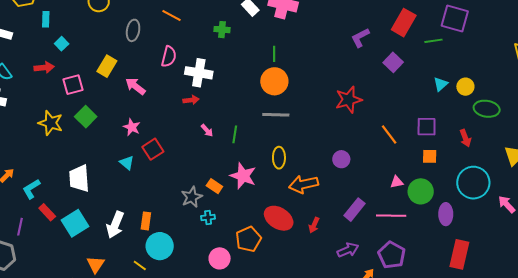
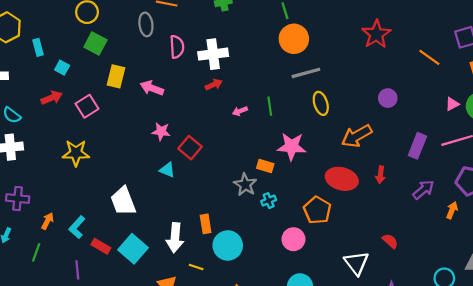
gray ellipse: (133, 30) -> (146, 24), moved
green square: (86, 117) -> (95, 44), moved
pink arrow: (207, 130) -> (240, 111), turned 128
yellow ellipse: (279, 158) -> (321, 103), moved
yellow line: (140, 266) -> (196, 267), moved

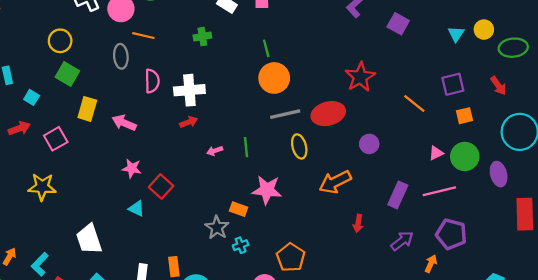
red ellipse: (342, 179) -> (328, 114), moved, turned -32

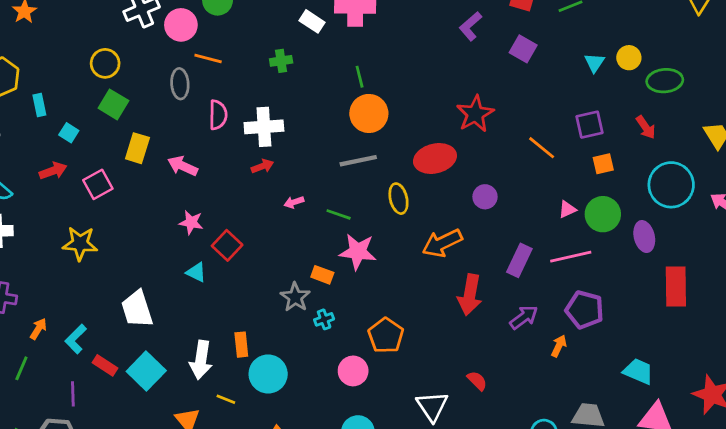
gray line: (285, 114) -> (358, 161), moved
green line: (246, 147) -> (339, 214), moved, turned -66
red arrow: (358, 223) -> (470, 295), size x1.8

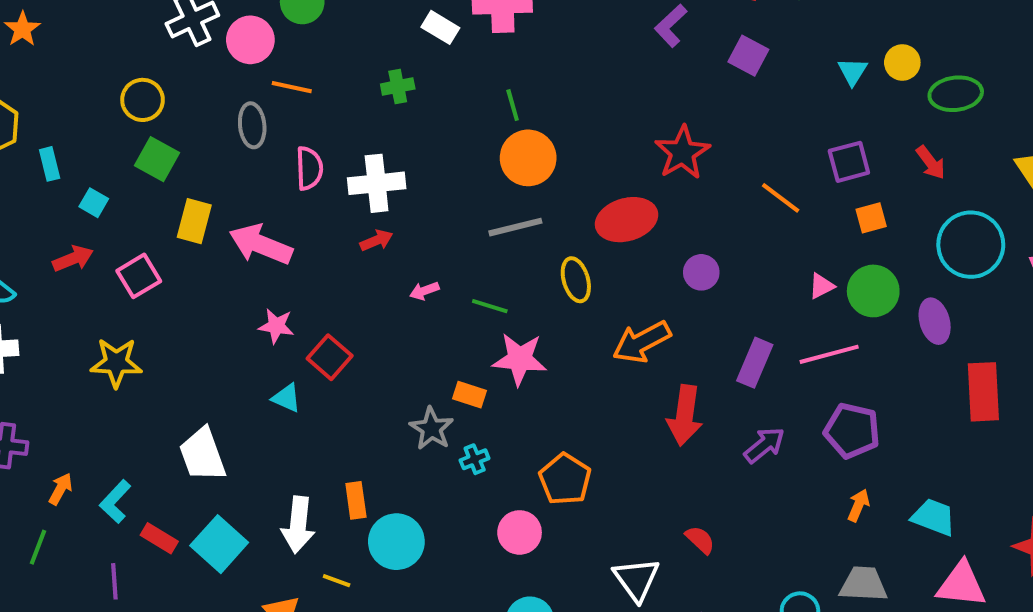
pink arrow: (183, 166) -> (261, 244), size x1.4
orange arrow: (559, 346) -> (858, 505), moved

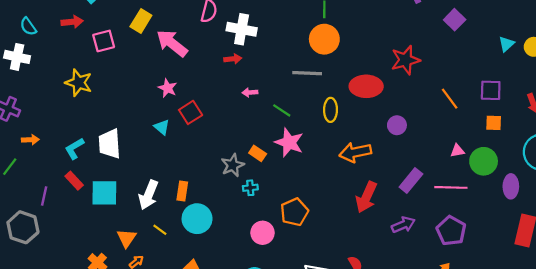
orange arrow: (60, 489) -> (30, 140), turned 42
cyan L-shape: (115, 502) -> (74, 149), moved
cyan square: (219, 544) -> (104, 193), turned 32

